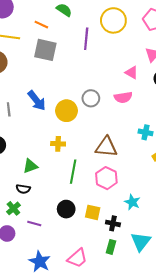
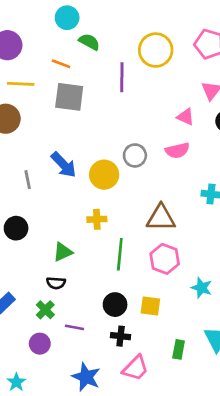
black cross: (113, 223) -> (121, 336), moved

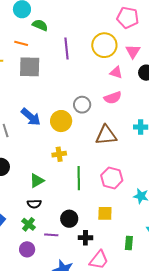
yellow circle: (156, 50) -> (104, 45), moved
brown triangle: (161, 218) -> (106, 135), moved
black circle: (115, 305) -> (69, 219), moved

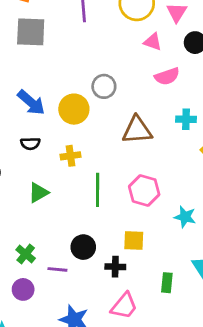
pink semicircle: (113, 98) -> (167, 76), moved
black semicircle: (34, 204) -> (30, 144), moved
black cross: (85, 238) -> (115, 267), moved

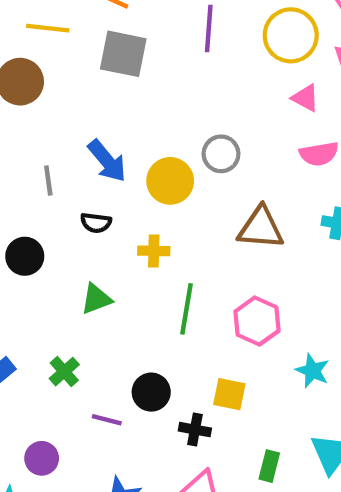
green cross: (26, 254) -> (64, 372), moved
purple circle: (23, 289) -> (42, 458), moved

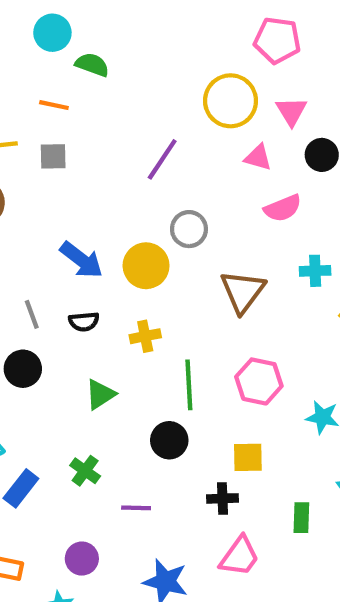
purple line: (209, 28) -> (162, 159), moved, turned 42
gray square: (123, 54) -> (53, 156), moved, size x0.6
gray line: (48, 181) -> (32, 314), moved
brown triangle: (261, 228) -> (243, 291), turned -45
black circle: (151, 392) -> (169, 440), moved

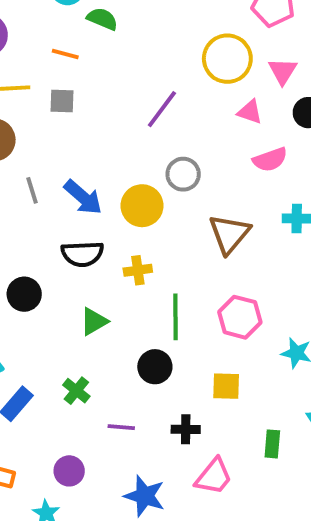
gray line: (32, 314) -> (32, 190), moved
black semicircle: (84, 322) -> (82, 254), size x1.5
black cross: (223, 498) -> (186, 429), moved

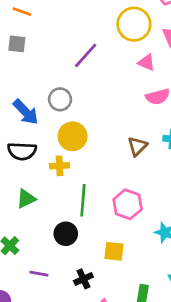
gray circle: (183, 174) -> (60, 99), moved
yellow circle: (142, 206) -> (73, 136), moved
brown triangle: (229, 234) -> (137, 146), moved, size x0.7
black cross: (186, 429) -> (83, 279), turned -30

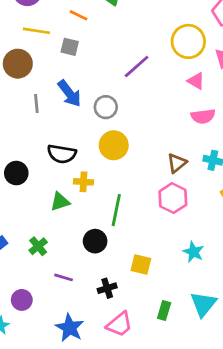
blue arrow: (26, 112) -> (69, 93), moved
yellow cross: (60, 166) -> (83, 182), moved
pink hexagon: (128, 204) -> (173, 198), moved

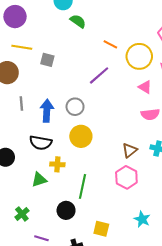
orange line: (79, 15) -> (110, 44), moved
blue arrow: (69, 93) -> (47, 111), moved, turned -140

